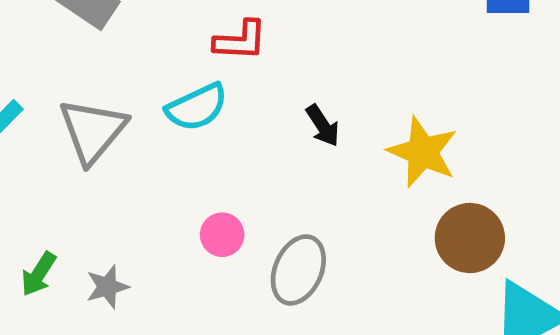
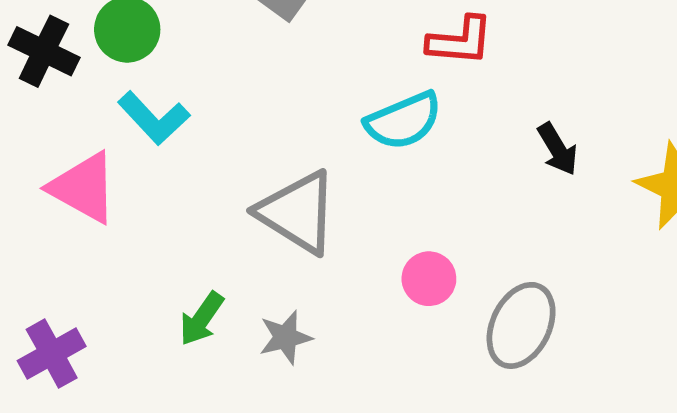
gray triangle: (93, 131) -> (298, 212), moved, turned -40

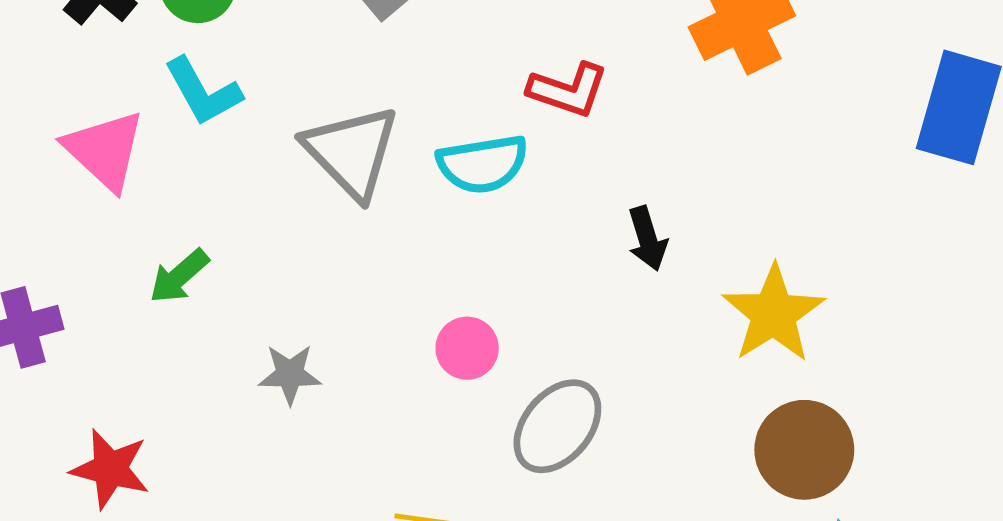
gray triangle: (298, 212) -> (352, 152), moved
green arrow: (202, 319) -> (179, 276), moved

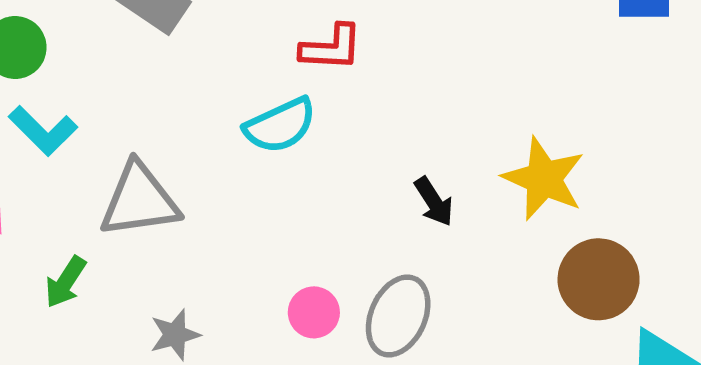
gray triangle: (352, 152) -> (139, 200), moved, turned -38
black arrow: (647, 239) -> (434, 202), moved
pink circle: (467, 348) -> (314, 312), moved

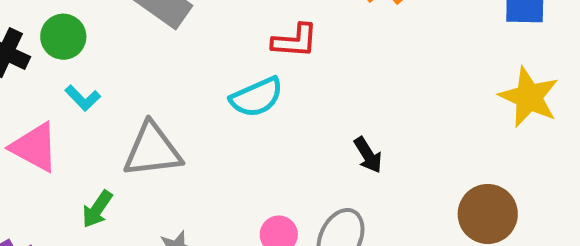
cyan L-shape: (43, 131) -> (83, 98), size x0.7
yellow star: (544, 179) -> (529, 97), moved

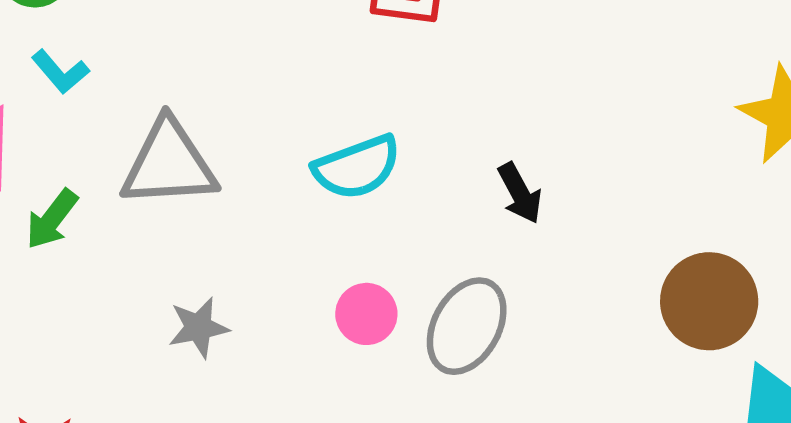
cyan semicircle: (257, 97) -> (357, 167), moved
green arrow: (97, 209) -> (52, 219), moved

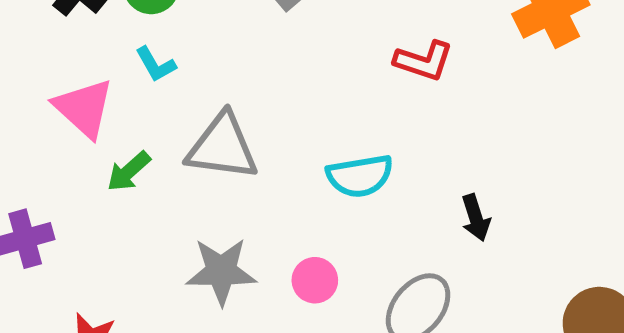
pink circle: (366, 314) -> (315, 280), moved
gray star: (199, 328) -> (221, 271), size x1.5

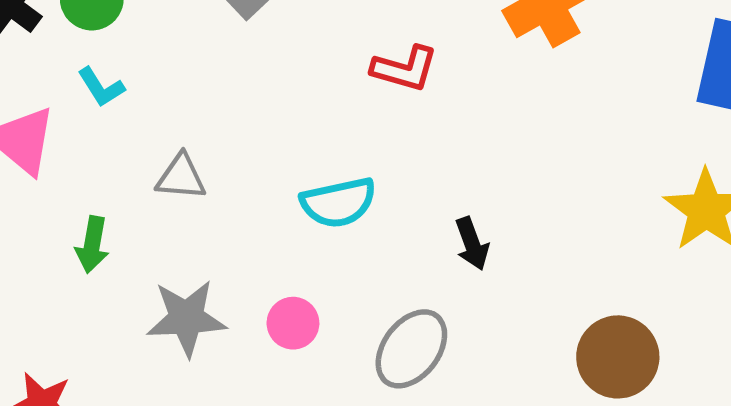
gray triangle: (222, 147) -> (181, 177), size x0.6
green arrow: (129, 171) -> (92, 245), moved, turned -36

